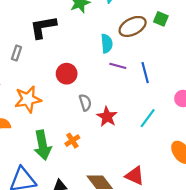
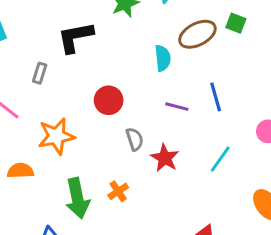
purple line: (118, 66) -> (177, 107), moved

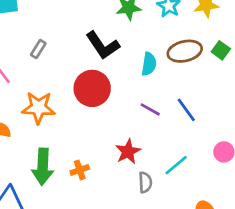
black L-shape: (75, 37) -> (103, 45), moved, turned -128
blue line: (216, 97) -> (186, 110), turned -35
red circle: (109, 100) -> (92, 88), size x1.4
gray semicircle: (135, 139) -> (145, 182), moved

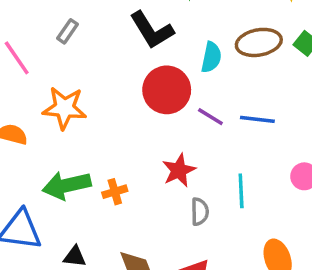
red circle: (92, 88) -> (167, 90), moved
blue line: (186, 110) -> (257, 119), turned -50
cyan line: (176, 165) -> (241, 191), turned -55
green arrow: (43, 167) -> (67, 185), turned 72

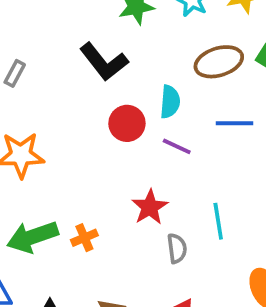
cyan semicircle: (211, 57) -> (170, 102), moved
red circle: (167, 90) -> (127, 123), size x0.7
blue line: (257, 119) -> (235, 123), moved

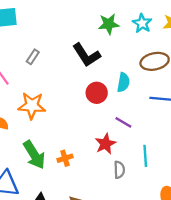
purple line: (177, 146) -> (123, 122), moved
green arrow: (33, 237) -> (34, 155), turned -108

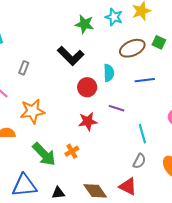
green star: (109, 24) -> (84, 24), turned 30
red star: (105, 144) -> (88, 121), moved, turned 30
gray semicircle: (119, 170) -> (139, 161), moved, turned 42

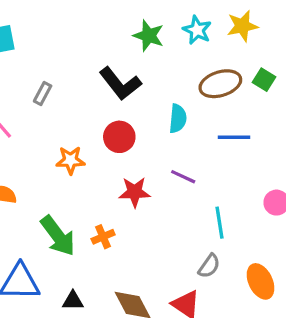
red circle: (87, 87) -> (119, 137), moved
orange star: (32, 111) -> (70, 160), moved, size x0.7

